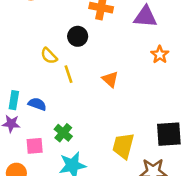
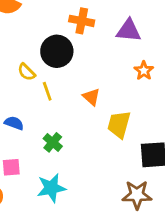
black circle: (78, 36) -> (57, 51), size x1.5
green cross: (63, 133) -> (53, 142), moved
yellow trapezoid: (123, 146) -> (119, 124), moved

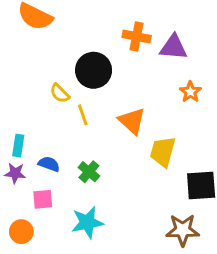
orange cross: (82, 21) -> (137, 36), moved
orange triangle: (91, 97) -> (132, 121), size x1.4
blue semicircle: (14, 123) -> (49, 164), moved

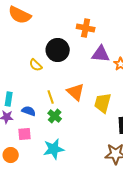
purple triangle: (173, 47) -> (101, 54), moved
yellow line: (83, 115) -> (51, 97), moved
orange triangle: (132, 121) -> (76, 92), moved

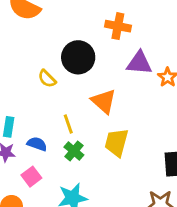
orange triangle: (76, 92) -> (104, 101), moved
yellow trapezoid: (103, 103) -> (117, 142), moved
pink square: (25, 134) -> (31, 177), turned -32

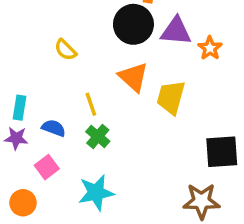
black circle: (78, 57) -> (133, 24), moved
yellow trapezoid: (117, 142) -> (171, 97), moved

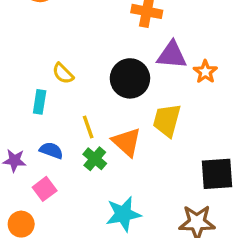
black circle: (133, 24) -> (130, 78), moved
orange triangle: (133, 77) -> (127, 142), moved
cyan rectangle: (20, 108) -> (40, 102), moved
cyan star: (96, 193) -> (123, 214), moved

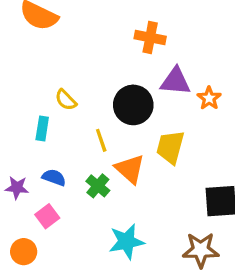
yellow line: (88, 127) -> (101, 140), moved

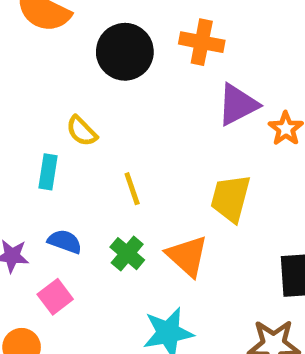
purple triangle: (175, 81) -> (238, 105), turned -32
black circle: (133, 105) -> (125, 52), moved
orange triangle: (130, 169) -> (187, 256), moved

